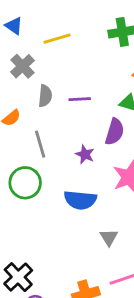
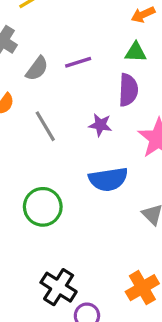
gray semicircle: (45, 96) -> (37, 69), turned 45
green circle: (25, 183) -> (43, 207), moved

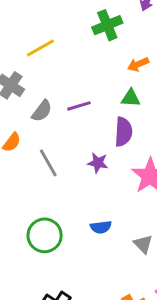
blue semicircle: (108, 179) -> (101, 227), moved, size x0.6

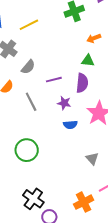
purple line: (79, 106) -> (54, 80), moved
blue semicircle: (101, 227) -> (70, 125), moved

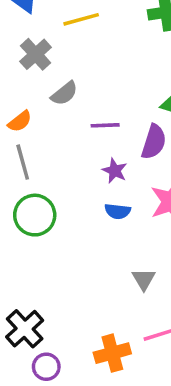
gray line: (31, 102) -> (23, 162), moved
green circle: (27, 150) -> (35, 215), moved

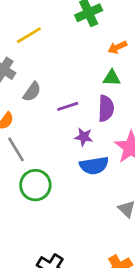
blue semicircle: (118, 211) -> (94, 166), size x1.5

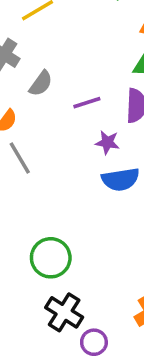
green circle: (35, 185) -> (51, 258), moved

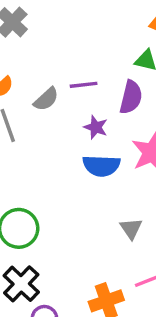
gray semicircle: (41, 84) -> (46, 99), moved

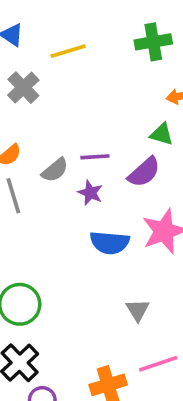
purple semicircle: (131, 97) -> (144, 172), turned 32
purple star: (96, 127) -> (90, 193), moved

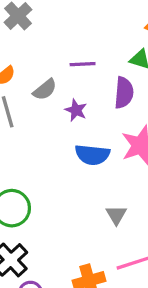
purple line: (95, 157) -> (83, 64), moved
purple semicircle: (144, 172) -> (124, 93), turned -44

